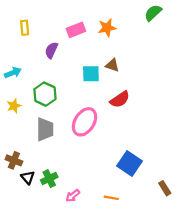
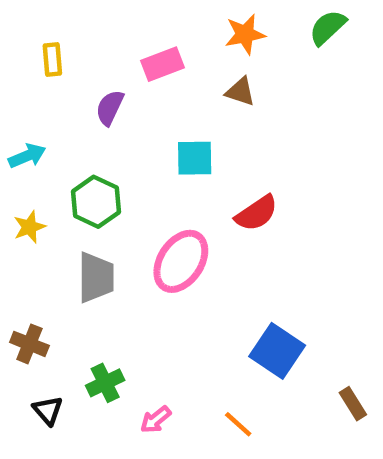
orange star: (107, 28) -> (245, 34), moved
brown triangle: (112, 65) -> (240, 92), moved
black triangle: (28, 177) -> (48, 410), moved
orange line: (111, 198) -> (238, 424), turned 32

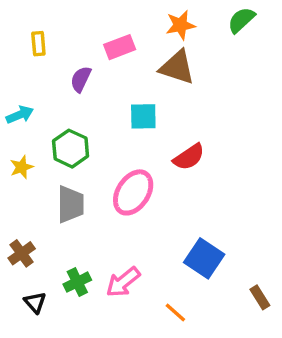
brown triangle: (240, 92) -> (177, 67), size x1.6
brown cross: (29, 344) -> (22, 253), turned 32
pink arrow: (156, 420) -> (123, 282), moved, size x1.5

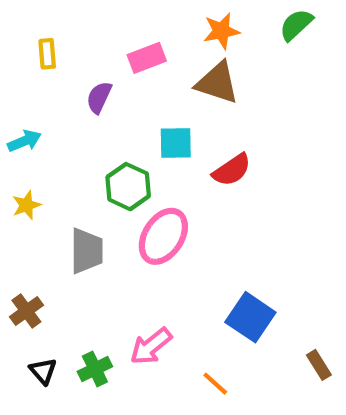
green hexagon: (71, 149) -> (128, 187), moved
red semicircle: (189, 157) -> (232, 170), moved
green cross: (77, 282) -> (95, 369), moved

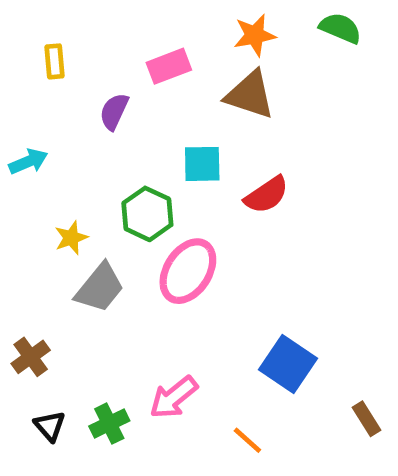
green semicircle: (296, 25) -> (340, 28), turned 66
yellow star: (26, 205) -> (71, 238), moved
gray trapezoid: (87, 251) -> (100, 288), turned 39

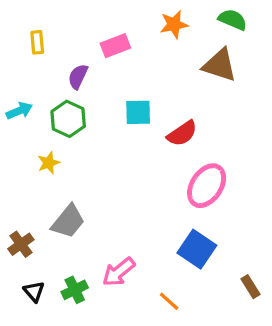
brown triangle: (250, 95) -> (220, 65), moved
green hexagon: (147, 214) -> (68, 119), moved
pink ellipse: (188, 271) -> (207, 186), moved
gray trapezoid: (100, 288) -> (68, 221), moved

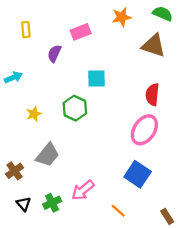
green hexagon: (68, 119) -> (75, 108), moved
red semicircle: (182, 134) -> (152, 95), moved, turned 130
brown rectangle: (251, 287) -> (167, 216), moved

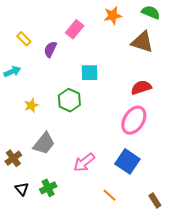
yellow rectangle: (26, 30) -> (24, 39), moved, turned -40
pink rectangle: (81, 32) -> (75, 29), turned -30
red semicircle: (152, 95) -> (141, 87), turned 66
pink arrow: (83, 190) -> (84, 162), moved

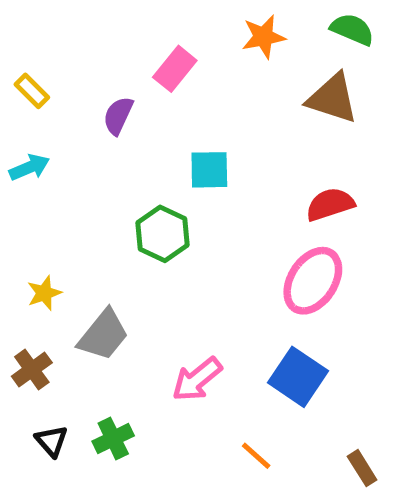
yellow rectangle: (24, 39) -> (32, 91), moved
yellow star: (31, 105) -> (44, 293), moved

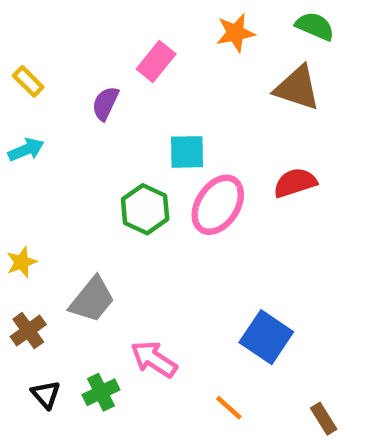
pink ellipse: (313, 281) -> (218, 205), moved
yellow star: (44, 293) -> (22, 262), moved
pink arrow: (197, 379) -> (154, 359), moved, turned 72

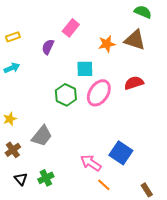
orange star: (235, 33) -> (107, 44), moved
yellow rectangle: (28, 81) -> (13, 37), turned -64
pink arrow: (154, 359) -> (91, 163), moved

